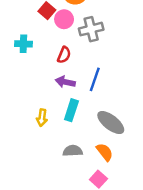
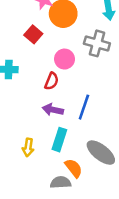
pink circle: (64, 19) -> (64, 59), moved
gray cross: (91, 29) -> (97, 43), moved, turned 30
orange semicircle: (105, 152) -> (74, 168), moved

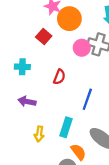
pink circle: (64, 59) -> (82, 48), moved
purple arrow: (53, 110) -> (27, 101), moved

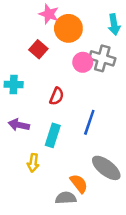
cyan rectangle: (66, 127) -> (53, 135), moved

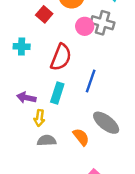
red semicircle: (57, 96) -> (61, 57), size x1.6
purple arrow: (19, 125) -> (26, 98), moved
gray semicircle: (66, 198) -> (47, 141), moved

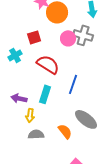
red square: (44, 14) -> (34, 37), moved, turned 32
cyan cross: (22, 47) -> (15, 55), turned -32
red semicircle: (61, 57) -> (48, 64), turned -80

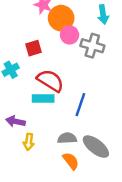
pink circle: (68, 38) -> (70, 35), moved
cyan rectangle: (45, 94) -> (43, 99), moved, turned 72
gray semicircle: (36, 134) -> (67, 138), moved

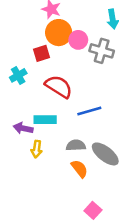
orange circle: (61, 18) -> (59, 33), moved
cyan rectangle: (43, 99) -> (45, 120), moved
blue line: (80, 105) -> (89, 111), turned 55

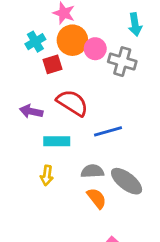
cyan cross: (18, 75) -> (35, 42), moved
purple arrow: (23, 128) -> (31, 111), moved

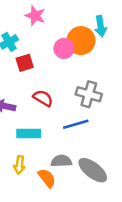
orange circle: (72, 40) -> (81, 41), moved
gray cross: (122, 62) -> (89, 94), moved
red semicircle: (72, 103) -> (43, 98), size x0.7
orange semicircle: (97, 198) -> (47, 178), moved

